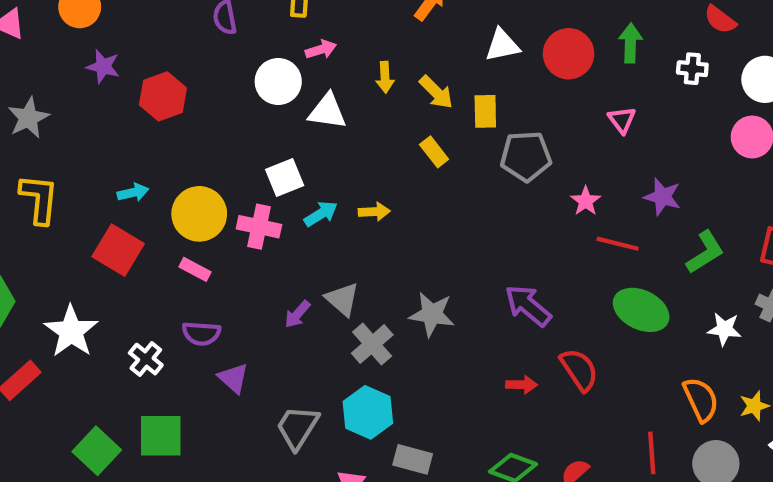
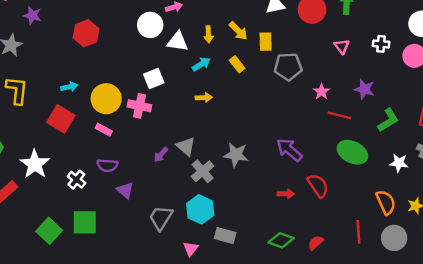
purple star: (103, 67) -> (32, 15), moved
white cross: (692, 69) -> (381, 44), moved
yellow arrow: (385, 77) -> (208, 34), moved
cyan arrow: (321, 214) -> (201, 64), moved

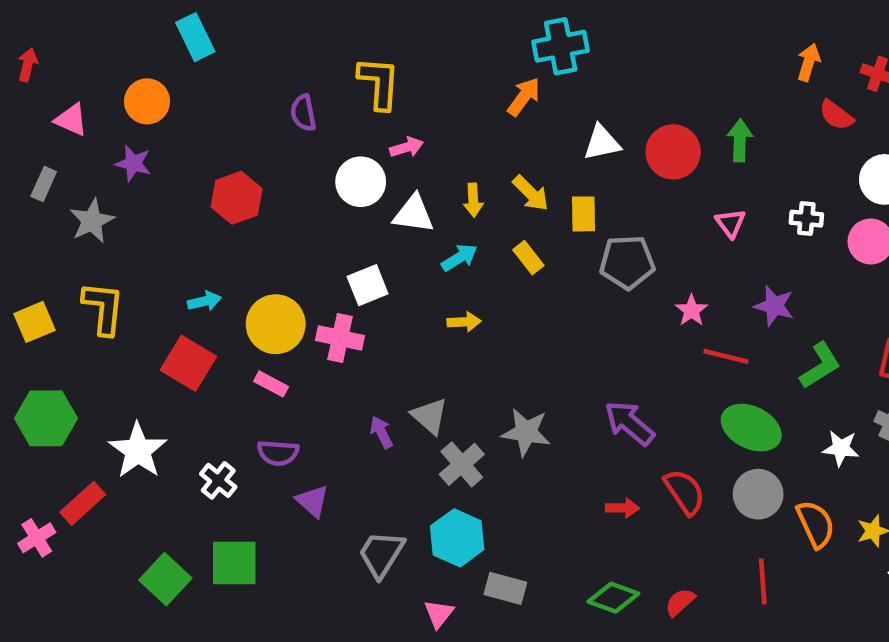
purple arrow: (161, 155) -> (381, 432), turned 112
gray circle: (394, 238) -> (758, 494), moved

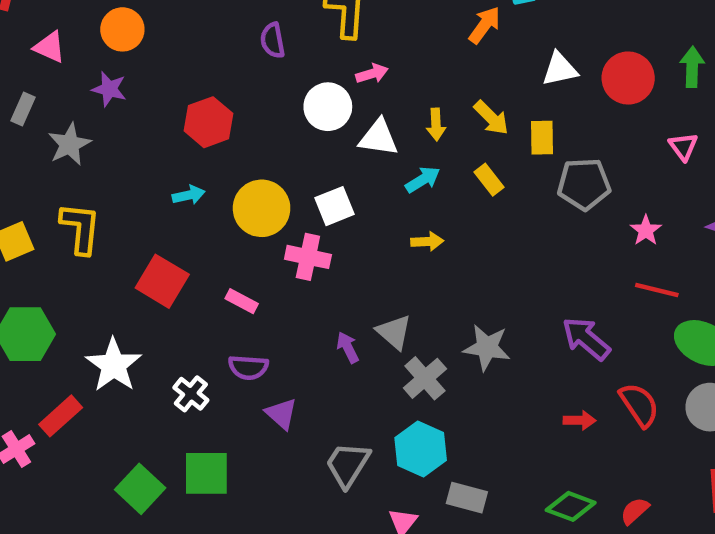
cyan arrow: (204, 301) -> (189, 195), moved
yellow circle: (276, 324) -> (262, 208), moved
red line: (726, 356) -> (657, 290), moved

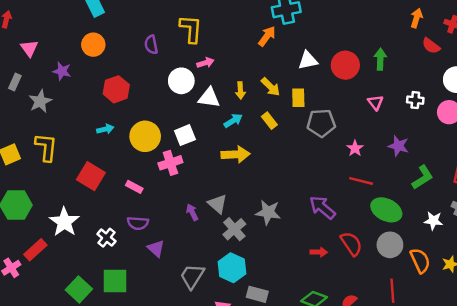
orange circle: (122, 29) -> (93, 45), moved
pink triangle: (50, 47) -> (29, 48), turned 30
yellow arrow: (427, 241) -> (236, 154), size x1.6
pink cross: (308, 257) -> (170, 163), turned -30

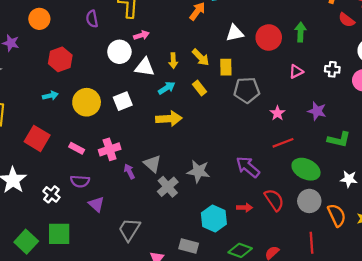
pink triangle: (375, 103) -> (296, 72), turned 40
pink cross: (170, 163) -> (110, 149), moved
green L-shape: (423, 177) -> (339, 140), turned 45
red line: (361, 181) -> (283, 143), turned -35
cyan hexagon: (232, 268) -> (214, 219), moved

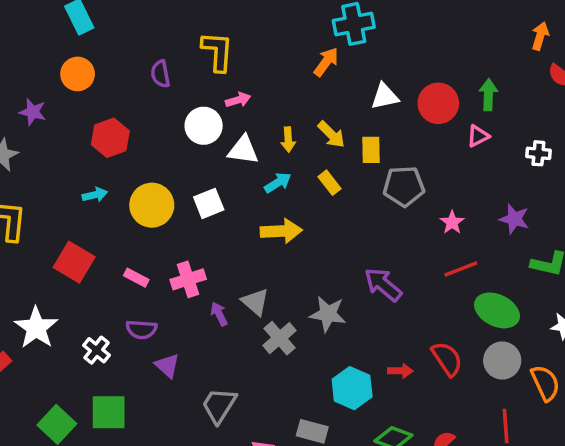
pink triangle: (296, 72) -> (478, 136), moved
purple arrow: (248, 167) -> (383, 285), moved

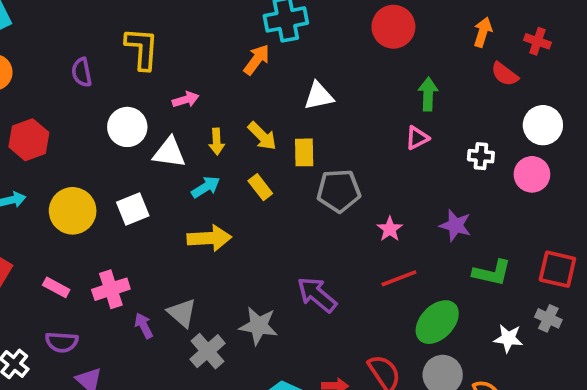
pink arrow: (238, 100) -> (186, 100), moved
red circle: (438, 103) -> (393, 27), moved
green ellipse: (497, 310) -> (437, 322), turned -72

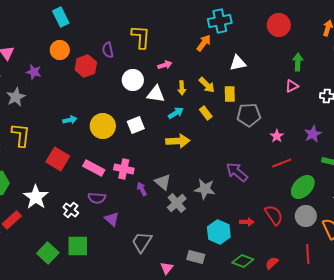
red hexagon: (29, 140) -> (86, 66), moved
purple star: (455, 225) -> (313, 134), turned 30
pink rectangle: (56, 287) -> (94, 168), size x1.5
pink cross: (111, 289) -> (124, 169), turned 30

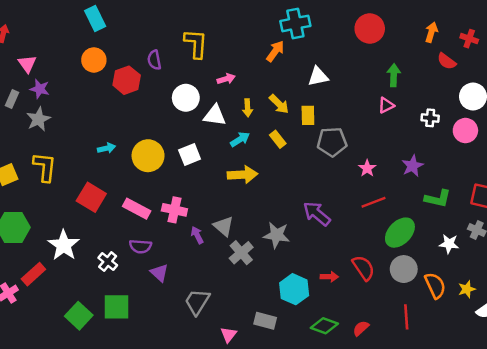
purple star: (34, 72) -> (40, 89), moved

